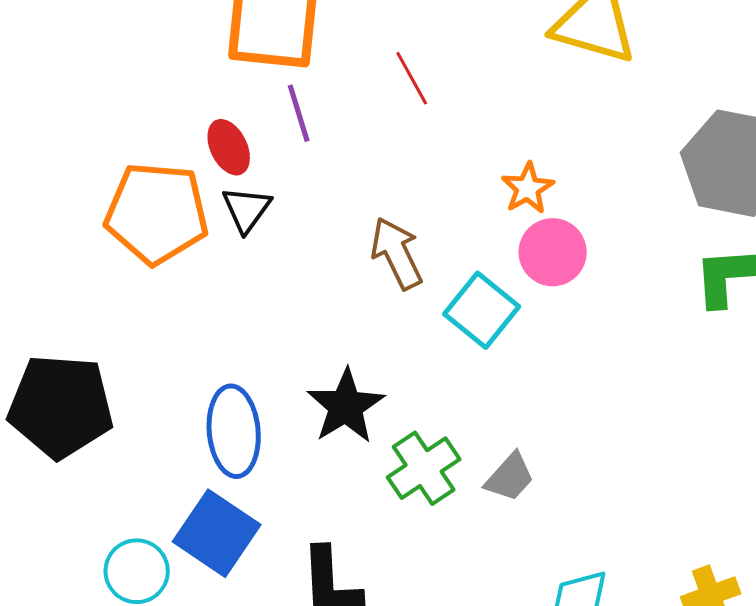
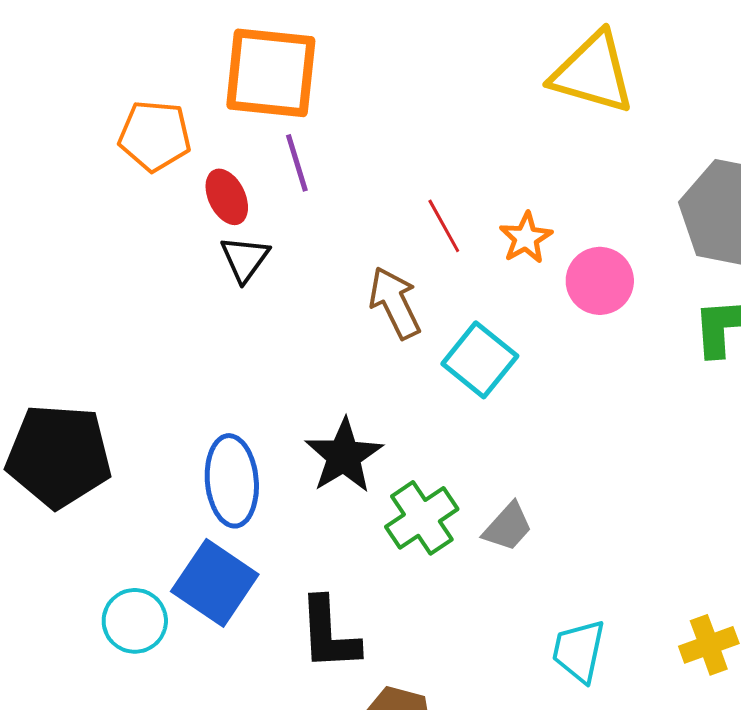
red line: (412, 78) -> (444, 226), moved
orange pentagon: (157, 213) -> (155, 136), moved, size x0.7
pink circle: (553, 252) -> (600, 281), moved

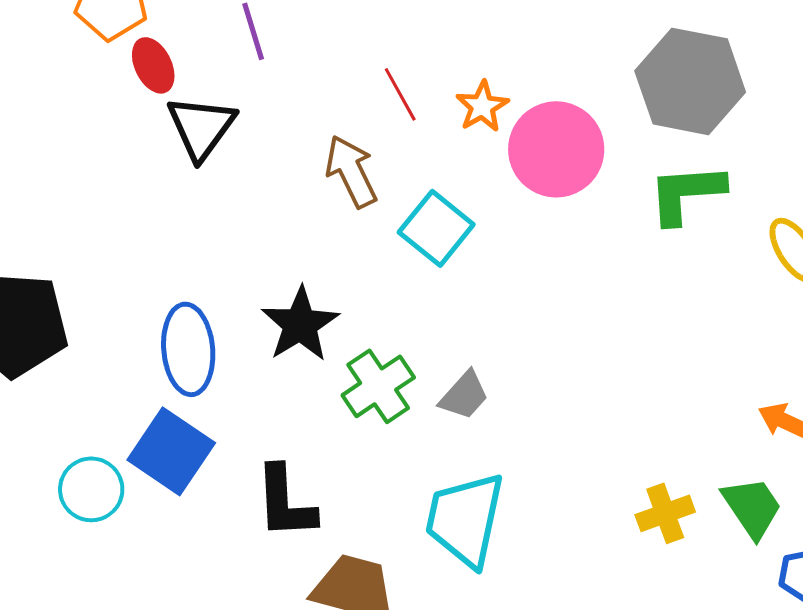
red ellipse: (227, 197) -> (153, 65), moved
black triangle: (245, 259) -> (201, 127), size x1.4
pink circle: (600, 281) -> (556, 149), size x1.4
cyan trapezoid: (579, 651) -> (465, 519), moved, size x1.5

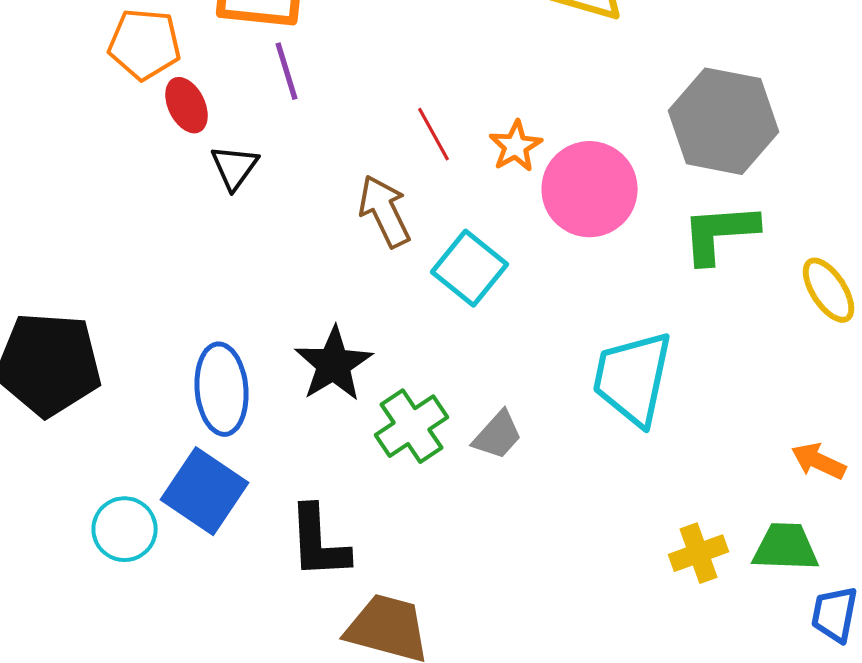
black triangle: (201, 127) -> (234, 167), size x0.7
green trapezoid: (752, 507) -> (786, 547), turned -54
cyan trapezoid: (465, 519) -> (632, 378), moved

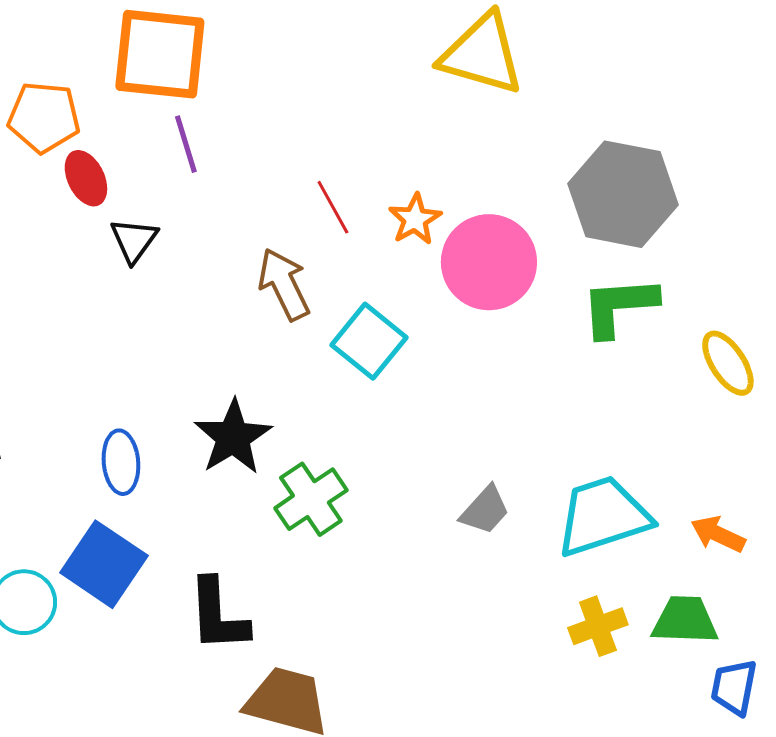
cyan trapezoid: (632, 378) -> (603, 516), moved, turned 60
blue ellipse: (222, 389) -> (121, 462), size x0.7
gray trapezoid: (498, 435) -> (485, 510), moved

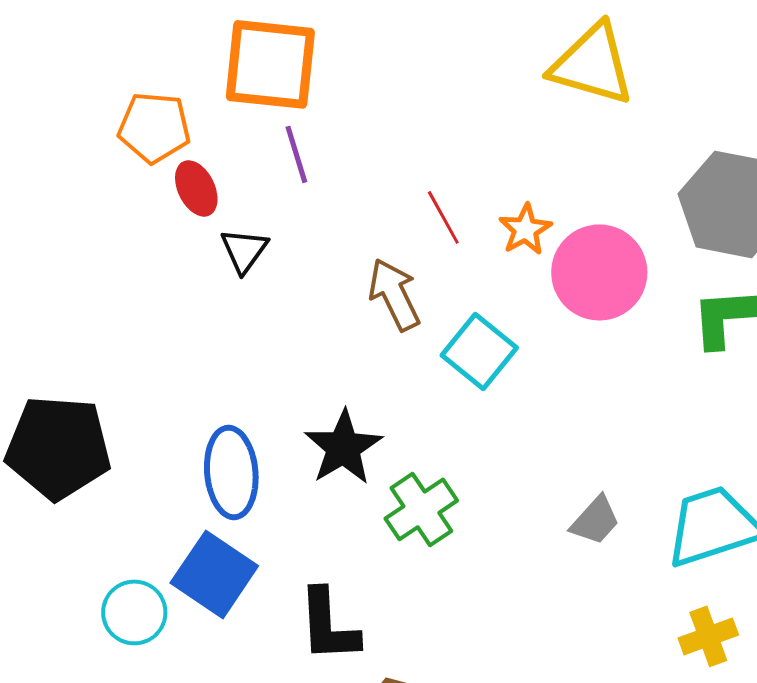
blue ellipse: (121, 462) -> (231, 472), size x1.4

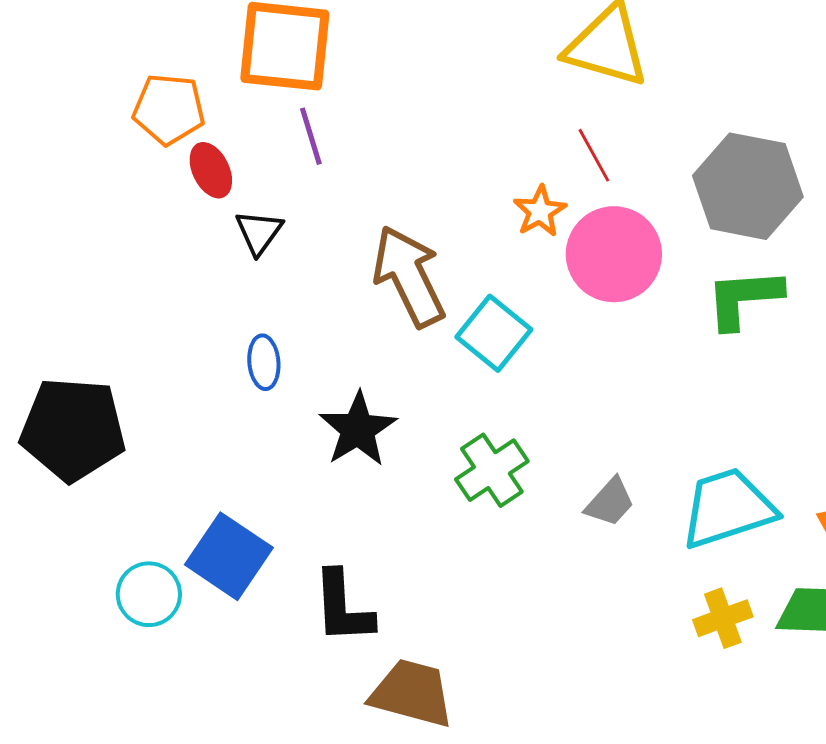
red line: (443, 217) -> (594, 155), moved
brown arrow: (394, 294) -> (409, 276), size x1.4
blue ellipse: (231, 472) -> (264, 362), moved, size x0.6
green cross: (421, 509) -> (492, 470), moved

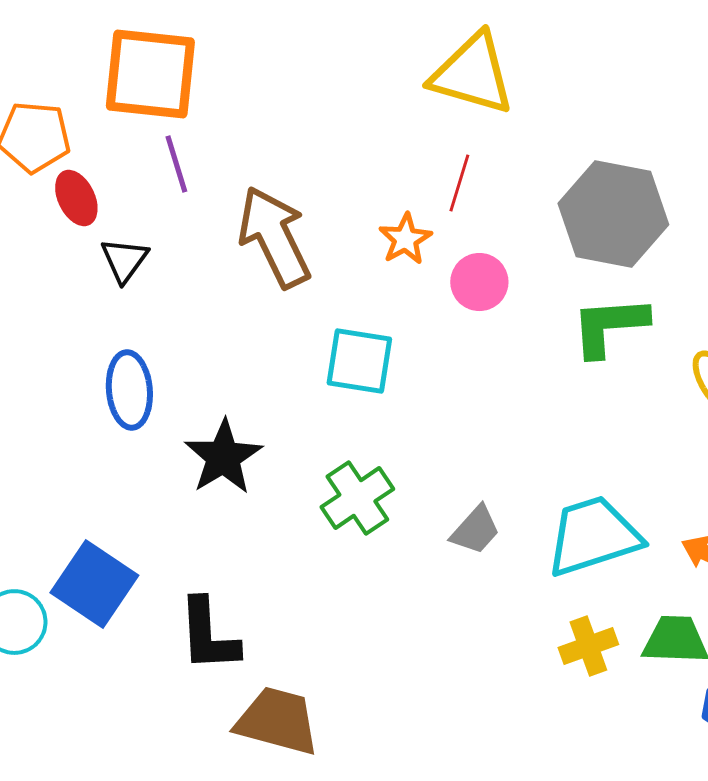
red line: (594, 155) -> (459, 183), turned 46
pink circle: (614, 254) -> (479, 282), size x0.6
brown arrow: (409, 276) -> (274, 237), moved
cyan square: (494, 333) -> (359, 361), turned -30
blue ellipse: (264, 362) -> (129, 390), size x1.4

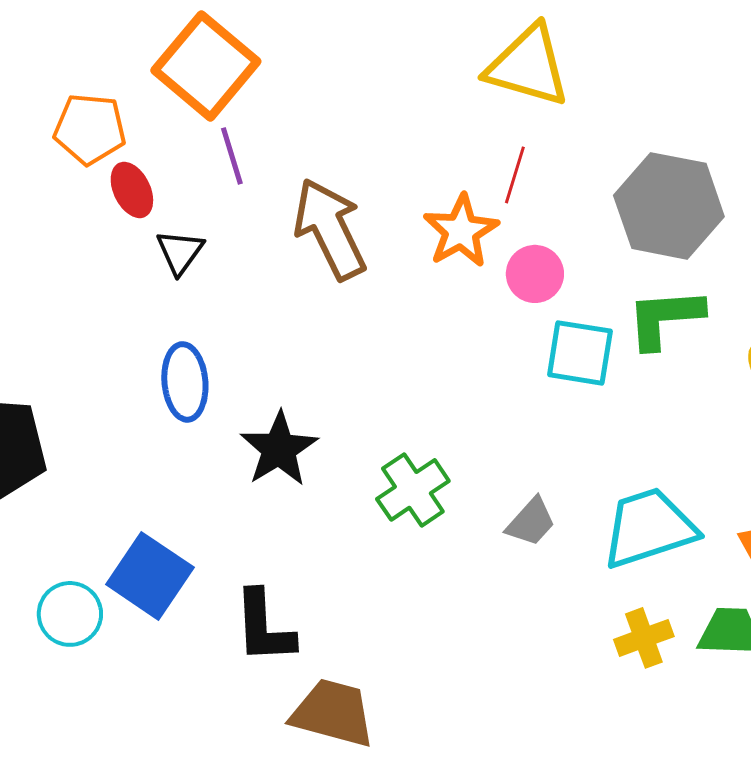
orange square: (150, 74) -> (206, 66), turned 34
orange star: (405, 239) -> (461, 231), size x1.4
cyan square: (359, 361) -> (580, 353), moved

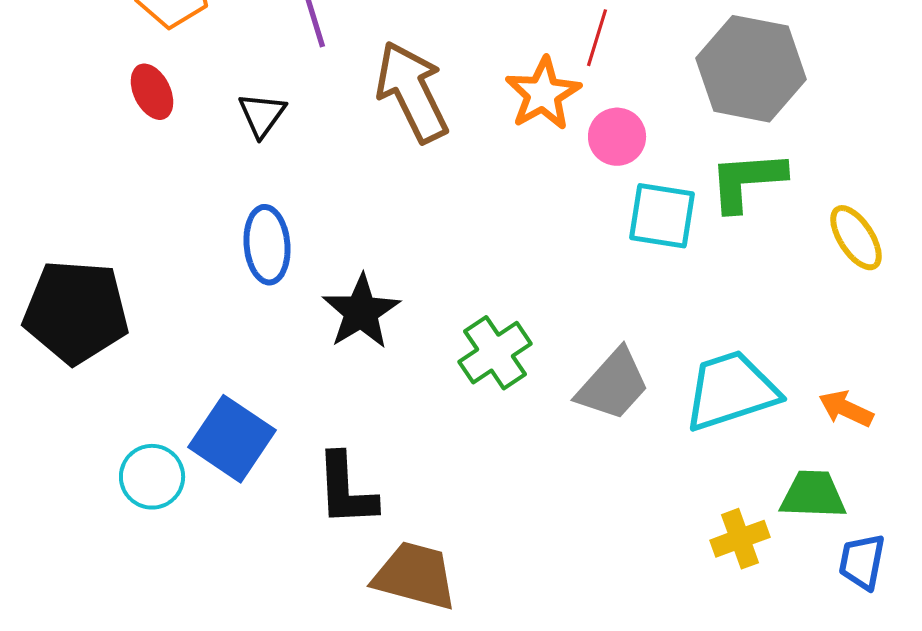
red ellipse: (132, 190) -> (152, 92), moved
gray trapezoid: (531, 522) -> (613, 385), size x1.5
yellow cross: (644, 638) -> (740, 539), moved

